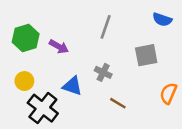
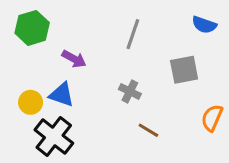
green hexagon: (26, 38) -> (32, 28), moved
blue triangle: (72, 86) -> (62, 95), moved

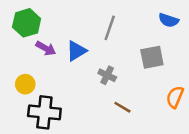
purple arrow: (74, 59) -> (46, 48), moved
blue triangle: (62, 95) -> (76, 51), moved, turned -50
black cross: (54, 136) -> (44, 112), turned -32

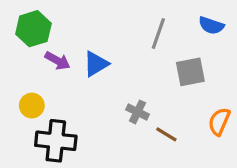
gray line: (110, 28) -> (158, 33), moved
gray cross: (107, 75) -> (138, 112), moved
brown line: (122, 107) -> (166, 134), moved

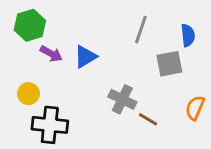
blue semicircle: (211, 25) -> (188, 35), moved, turned -115
gray cross: (138, 112) -> (122, 99), size x1.4

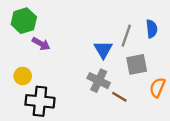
gray line: (141, 30) -> (126, 36), moved
blue triangle: (85, 57) -> (103, 49), moved, turned -30
gray square: (169, 64) -> (137, 64), moved

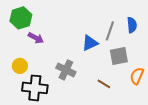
blue triangle: (103, 49) -> (90, 43), turned 36
gray cross: (99, 81) -> (66, 70), moved

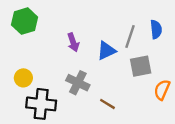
purple arrow: (36, 38) -> (73, 42), moved, turned 42
brown line: (104, 84) -> (107, 104), moved

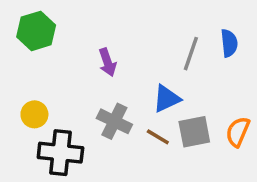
blue triangle: (106, 51) -> (167, 99), moved
gray square: (141, 66) -> (194, 132), moved
brown line: (107, 104) -> (158, 137), moved

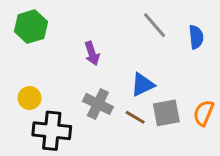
gray line: (191, 54) -> (154, 25), moved, turned -60

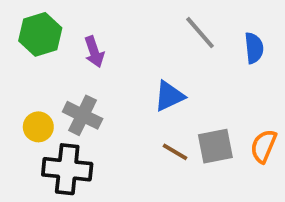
purple arrow: (92, 53) -> (94, 52), moved
blue triangle: (143, 85) -> (169, 96), moved
gray cross: (98, 104) -> (83, 115), moved

